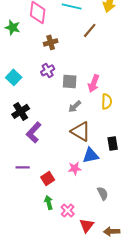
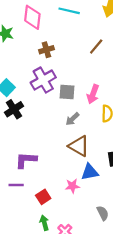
brown line: (90, 30) -> (96, 46), moved
purple cross: (48, 70) -> (43, 80), size x1.6
black cross: (21, 111) -> (14, 109), moved
purple L-shape: (34, 132) -> (26, 160), moved, turned 50

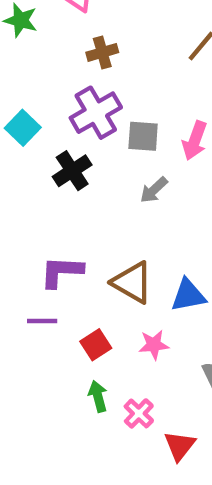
black cross: (14, 109) -> (72, 171), moved
brown triangle: (79, 146) -> (132, 282), moved
pink star: (72, 186) -> (154, 345), moved

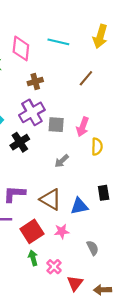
gray arrow: (154, 190) -> (62, 161), moved
red square: (96, 345) -> (32, 231), size x1.5

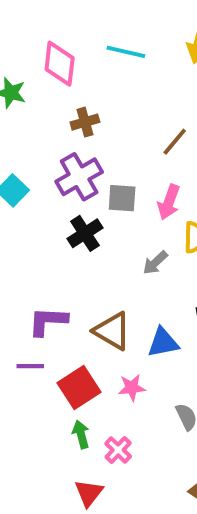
brown line: (86, 78) -> (175, 142), moved
black cross: (20, 142) -> (85, 233), moved
gray arrow: (62, 161) -> (155, 263), moved
red triangle: (75, 283) -> (89, 493), moved

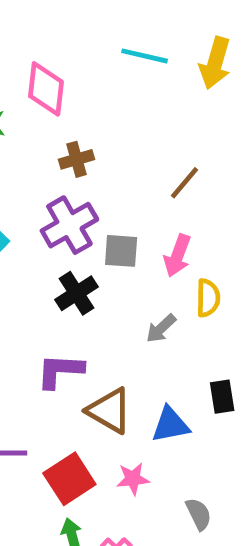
cyan line: (126, 52) -> (145, 56), moved
purple L-shape: (48, 321) -> (60, 371), moved

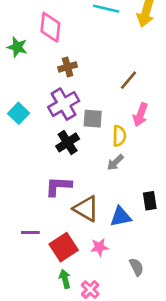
pink arrow: (177, 256) -> (140, 115), moved
yellow semicircle: (208, 298) -> (119, 136), moved

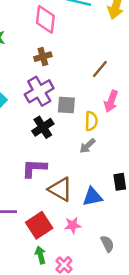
pink diamond: (50, 27) -> (45, 19), moved

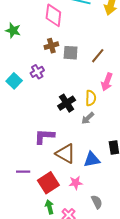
purple cross: (39, 91) -> (37, 72), moved, size x0.6
gray square: (66, 105) -> (71, 53), moved
black cross: (43, 127) -> (67, 103), moved
gray semicircle: (107, 244) -> (97, 202), moved

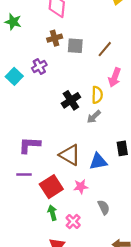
purple L-shape: (44, 136) -> (29, 145), moved

